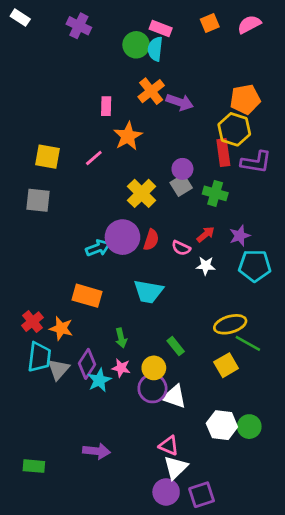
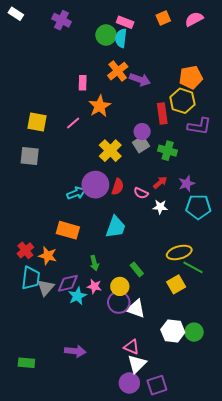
red rectangle: (223, 153) -> (162, 114), moved
cyan trapezoid: (148, 292) -> (116, 227), turned -80
purple diamond: (87, 364) -> (68, 283), turned 45

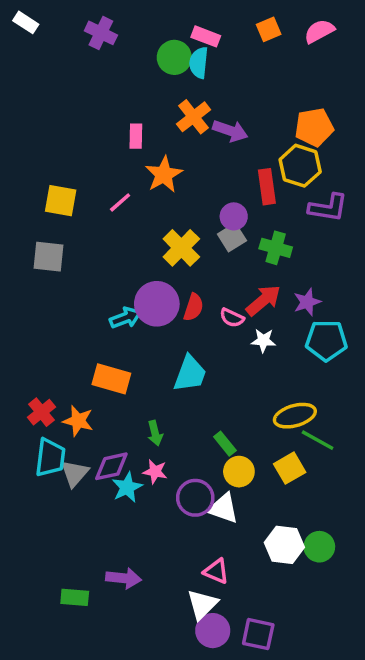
red arrow: (160, 182) -> (263, 300), size x1.5
yellow circle: (120, 286) -> (239, 472), moved
green rectangle: (26, 363) -> (75, 597), moved
white triangle: (137, 364) -> (202, 604), moved
purple square: (157, 385) -> (258, 634), turned 30

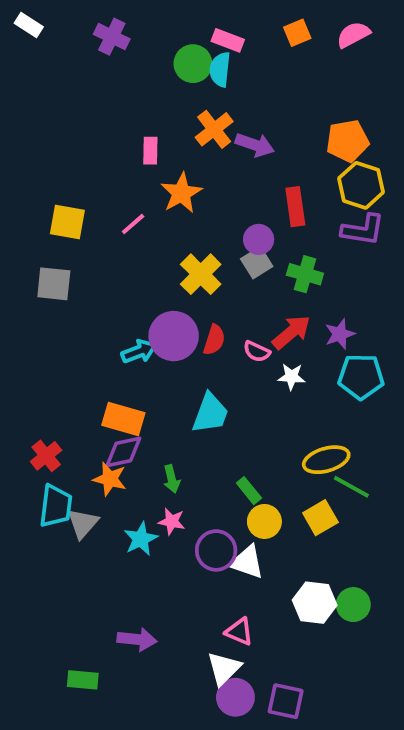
yellow hexagon: (300, 166) -> (361, 185), moved
orange star: (78, 421) -> (110, 479), moved
purple diamond: (111, 466) -> (123, 452), moved
green rectangle: (75, 597) -> (83, 680), moved

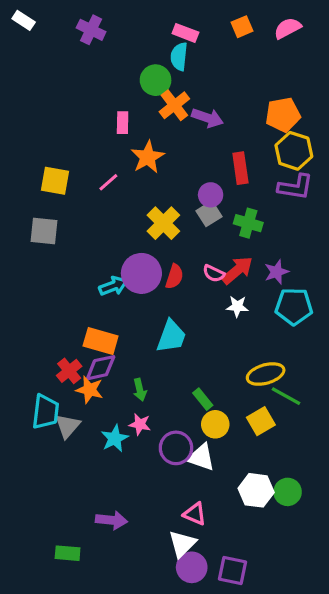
green circle: (193, 64) -> (156, 80), moved
pink semicircle: (257, 351) -> (214, 273), moved
red cross: (46, 456) -> (69, 371), moved

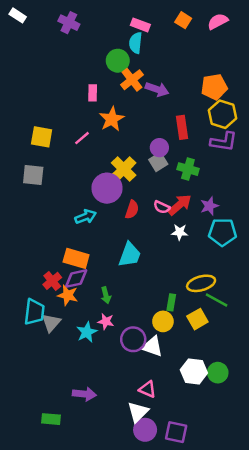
orange square: (242, 27) -> (183, 20), turned -35
purple circle: (141, 273) -> (107, 188), moved
green rectangle: (203, 399) -> (171, 302), moved, turned 49

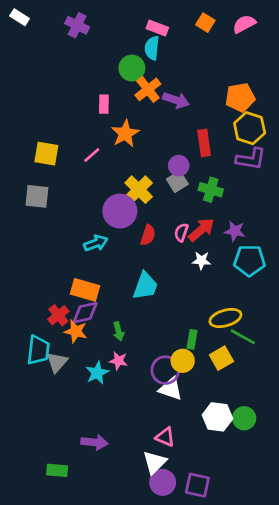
purple star: (209, 206) -> (235, 231), turned 30
pink semicircle: (162, 207) -> (181, 232), turned 84
purple circle: (133, 339) -> (165, 370), moved

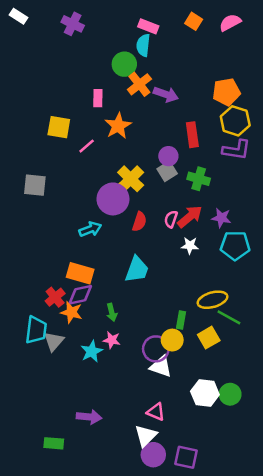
yellow square: (46, 154) -> (59, 127), moved

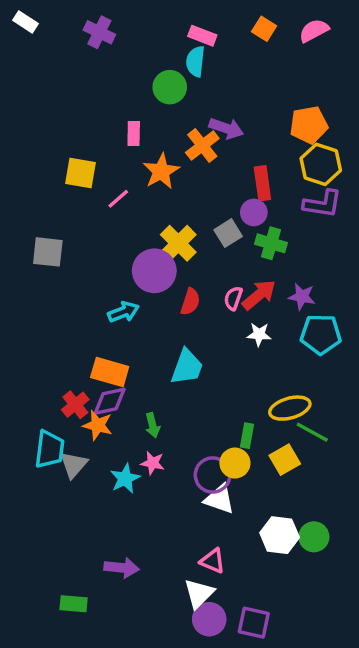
orange cross: (139, 84) -> (202, 146), moved
purple circle: (168, 156) -> (254, 212), moved

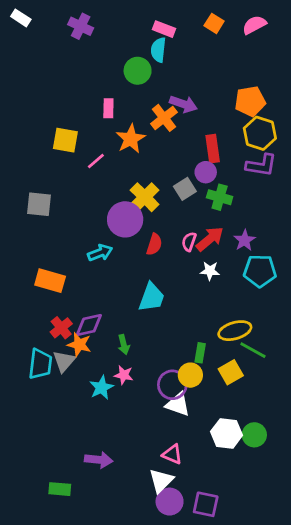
purple star: (302, 297) -> (245, 240), turned 30
orange rectangle: (110, 372) -> (50, 281), moved
gray triangle: (74, 465) -> (64, 361), moved

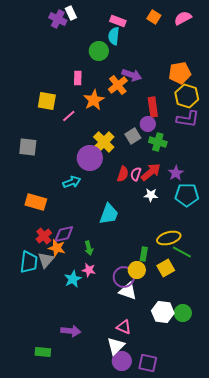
white rectangle: (21, 18) -> (71, 13), moved, turned 32
red semicircle: (154, 244) -> (123, 174), moved

